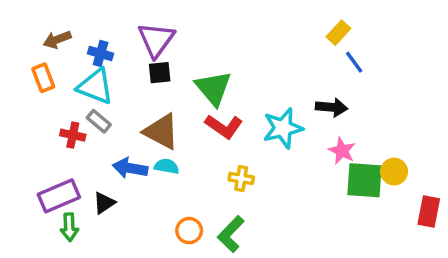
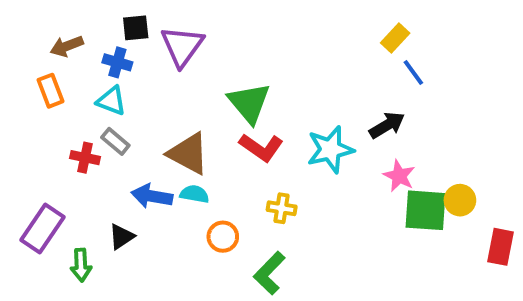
black square: (160, 73) -> (136, 28), moved
cyan triangle: (95, 86) -> (111, 101), size x0.7
black arrow: (332, 107) -> (387, 125), turned -36
purple rectangle: (59, 196) -> (42, 229), moved, turned -33
orange circle: (189, 231) -> (223, 237), moved

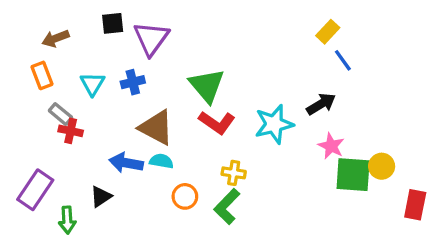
blue cross: (117, 62) -> (133, 82), moved, turned -30
cyan triangle: (111, 101) -> (92, 84), turned 40
gray rectangle: (115, 141) -> (61, 114), moved
green L-shape: (269, 273) -> (227, 207), moved

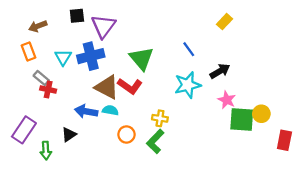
blue line: (343, 60) -> (189, 49), moved
blue cross: (133, 82) -> (91, 56), size x1.6
red L-shape: (217, 122) -> (130, 86), moved

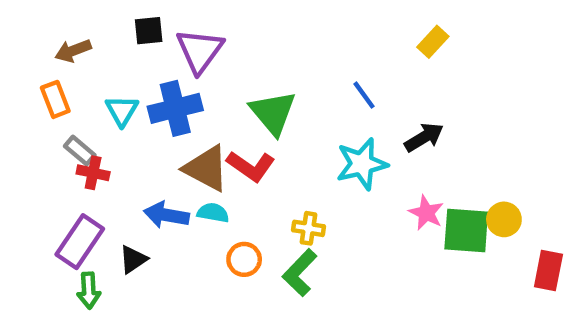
pink star: (227, 100) -> (426, 213), moved
purple rectangle: (24, 130) -> (80, 242), moved

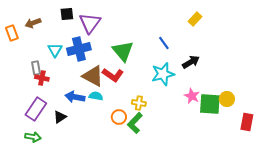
orange rectangle: (55, 99) -> (12, 33), moved
gray rectangle: (80, 151) -> (36, 68), turned 40
orange circle: (244, 259) -> (119, 117), moved
green arrow: (89, 290) -> (33, 137), moved, turned -77

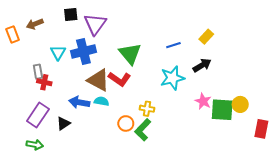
yellow rectangle: (195, 19) -> (206, 37), moved
blue line: (164, 43) -> (173, 45), turned -72

